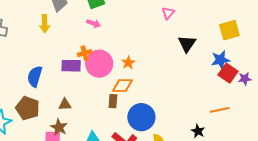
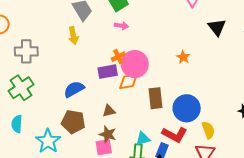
orange star: (128, 63) -> (183, 57), moved
blue semicircle: (35, 76) -> (74, 89), turned 55
orange diamond: (122, 85) -> (128, 81), moved
brown rectangle: (113, 101) -> (156, 98), size x1.5

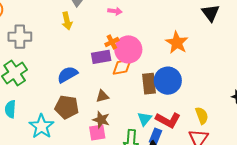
orange star: (183, 57) -> (177, 43), size x1.6
blue circle: (187, 108) -> (168, 81), moved
cyan triangle: (143, 139) -> (145, 119), moved, turned -35

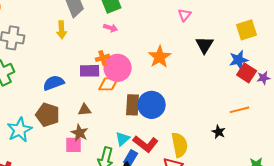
orange star: (177, 43) -> (160, 57), moved
yellow semicircle: (202, 116) -> (180, 145), size x1.4

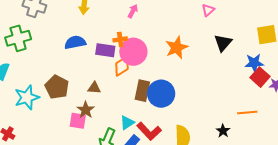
pink arrow: (111, 28) -> (133, 11), turned -88
blue semicircle: (54, 83) -> (75, 42), moved
orange diamond: (109, 84) -> (122, 66), turned -40

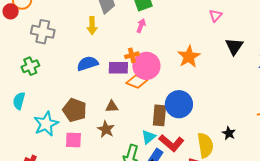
green cross: (18, 38) -> (30, 66), size x0.7
orange diamond: (122, 66) -> (137, 81), turned 60
brown rectangle: (142, 91) -> (159, 115), moved
pink square: (78, 121) -> (73, 140), moved
black star: (223, 131) -> (229, 133), moved

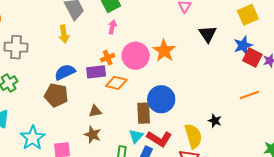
pink circle: (146, 66) -> (136, 56), moved
brown pentagon: (75, 110) -> (56, 95), moved

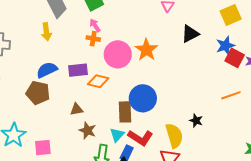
pink arrow: (112, 27) -> (95, 25), turned -48
black triangle: (208, 34) -> (190, 34), turned 36
orange cross: (108, 58) -> (93, 39), moved, turned 32
brown star: (93, 135) -> (88, 130), moved

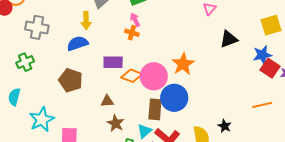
orange star: (146, 50) -> (183, 64), moved
pink circle: (118, 54) -> (154, 76), moved
blue semicircle: (47, 70) -> (78, 43), moved

